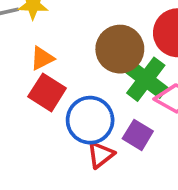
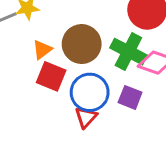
brown circle: (120, 49) -> (82, 44), moved
red triangle: (101, 155) -> (86, 117), moved

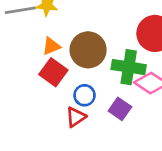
green cross: (128, 52) -> (129, 67), turned -32
blue circle: (90, 92) -> (85, 95), size x0.6

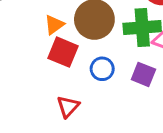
red triangle: (76, 117) -> (68, 106), moved

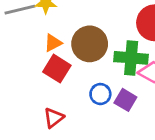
blue circle: (102, 69) -> (100, 94), moved

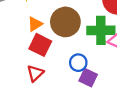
purple square: (125, 100) -> (88, 78), moved
red triangle: (54, 118) -> (35, 73), moved

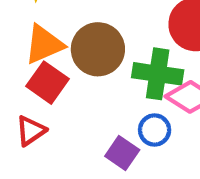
orange triangle: (35, 24) -> (44, 44), size x1.5
blue circle: (78, 63) -> (155, 130), moved

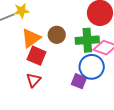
brown circle: (98, 49) -> (57, 35), size x0.7
blue circle: (155, 130) -> (92, 67), size x1.6

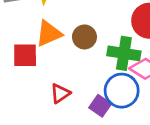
red square: (36, 56) -> (25, 55), moved, turned -36
red triangle: (34, 80) -> (60, 93), moved

